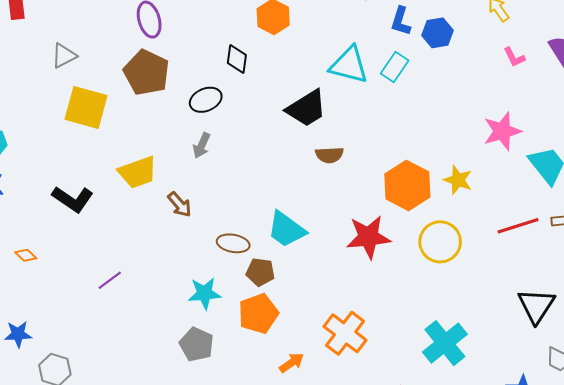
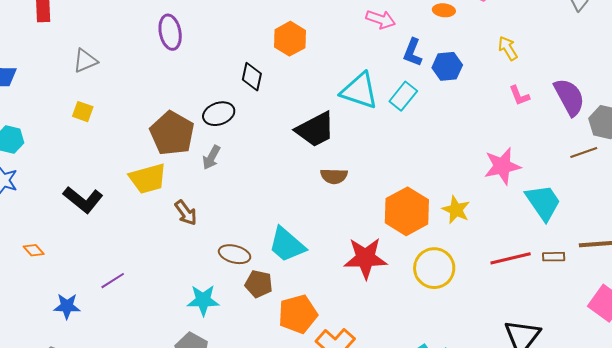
brown pentagon: (146, 73) -> (172, 133), moved
yellow square: (86, 107) -> (83, 112), moved, size x0.5
orange pentagon: (258, 314) -> (298, 314), moved
blue star: (18, 334) -> (67, 306), moved

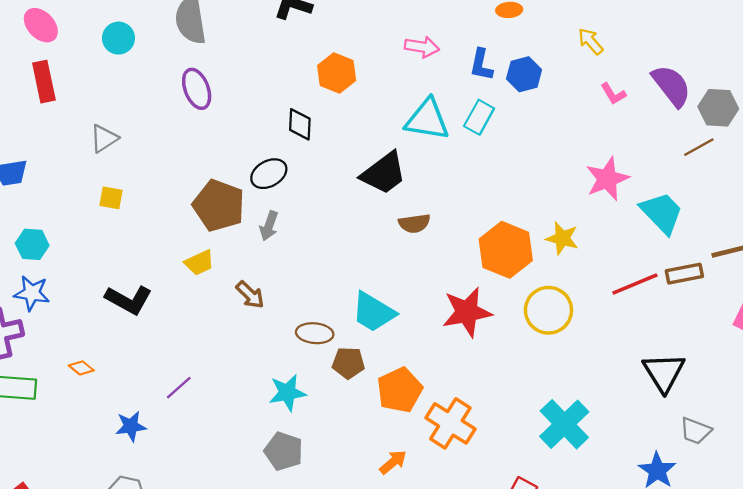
pink arrow: (381, 19) -> (422, 47), moved
yellow trapezoid: (148, 179) -> (199, 263), size x0.7
brown rectangle: (554, 257) -> (684, 274), size x1.4

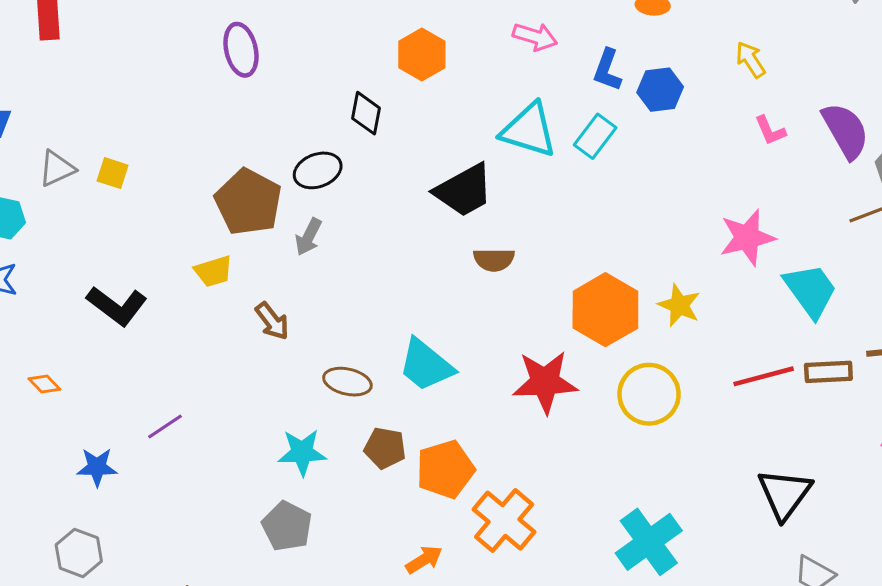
gray triangle: (104, 138) -> (57, 168), moved
brown pentagon: (348, 363) -> (385, 448), moved

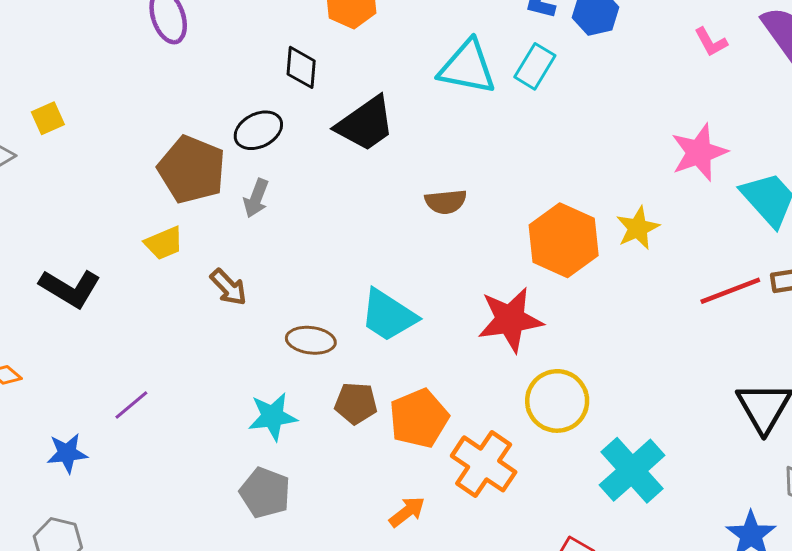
yellow square: (113, 173) -> (48, 118), moved, turned -36
black trapezoid: (464, 190) -> (365, 124), moved
yellow star: (679, 305) -> (638, 228), turned 30
yellow circle: (649, 394) -> (557, 401), moved

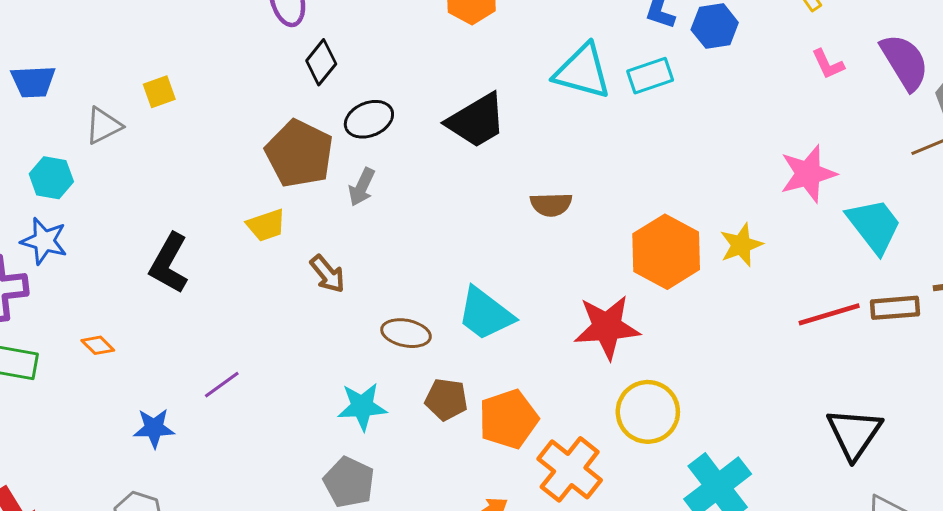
cyan rectangle: (535, 66) -> (650, 76), turned 36
black diamond: (301, 67) -> (321, 62), moved, turned 30
black L-shape: (70, 288) -> (169, 263), turned 84

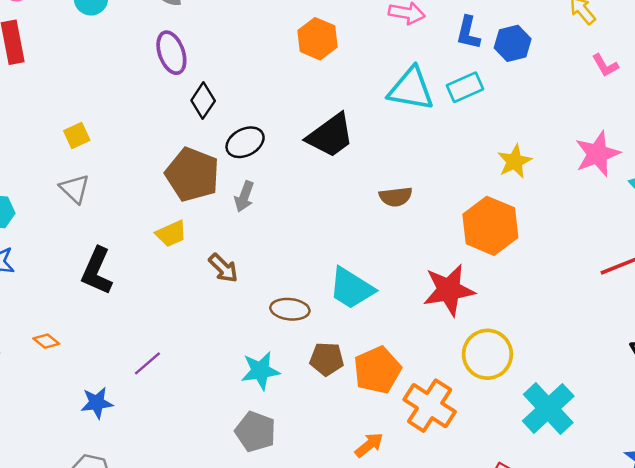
gray triangle: (104, 126) -> (75, 189), moved, turned -44
yellow star: (741, 245) -> (515, 161), moved

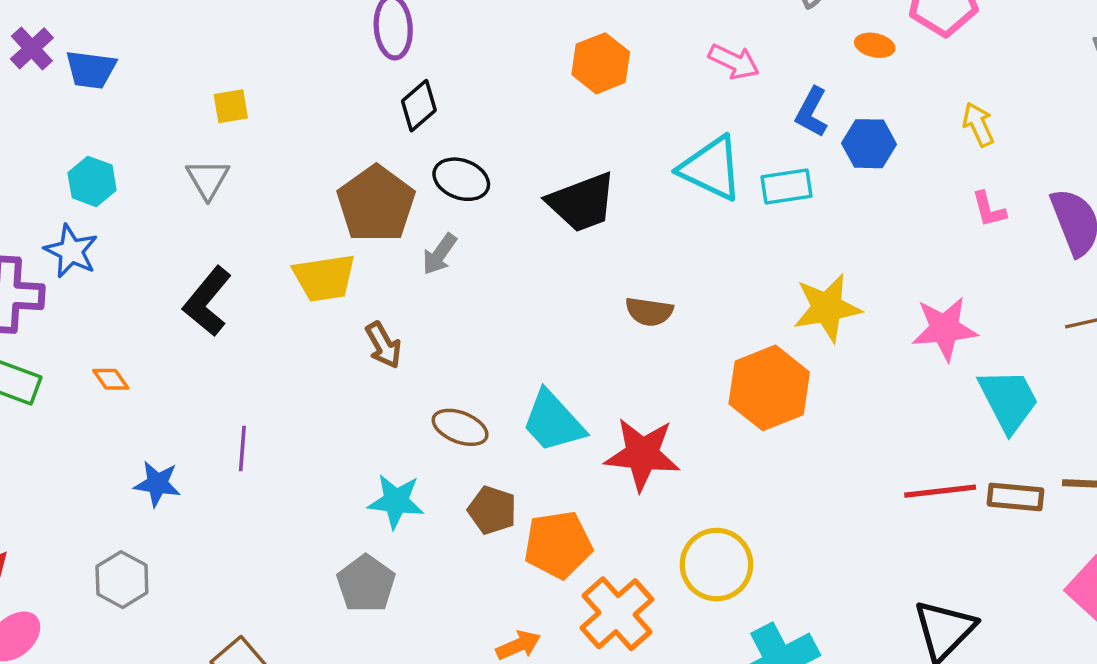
black ellipse: (245, 142) -> (461, 179), turned 33
yellow star: (515, 161) -> (827, 308), size x1.4
yellow trapezoid: (171, 234) -> (324, 278), size x1.4
red star: (449, 290) -> (642, 454), moved
purple line: (147, 363) -> (242, 448), turned -60

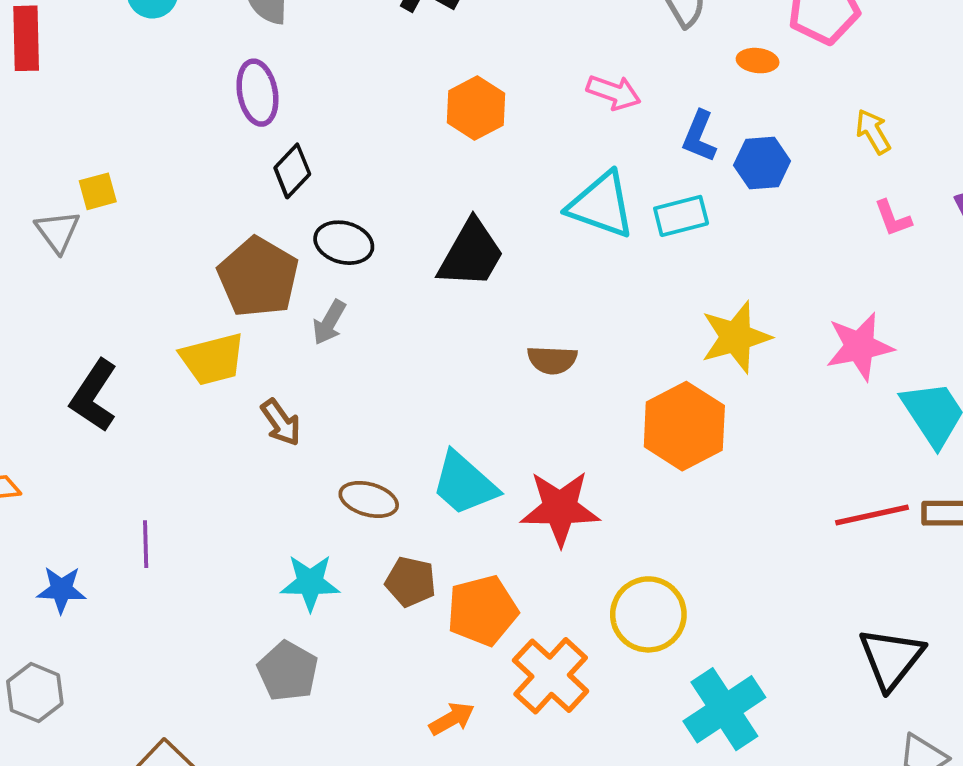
gray triangle: (208, 179) -> (58, 231), moved
black trapezoid: (582, 202) -> (471, 254), turned -34

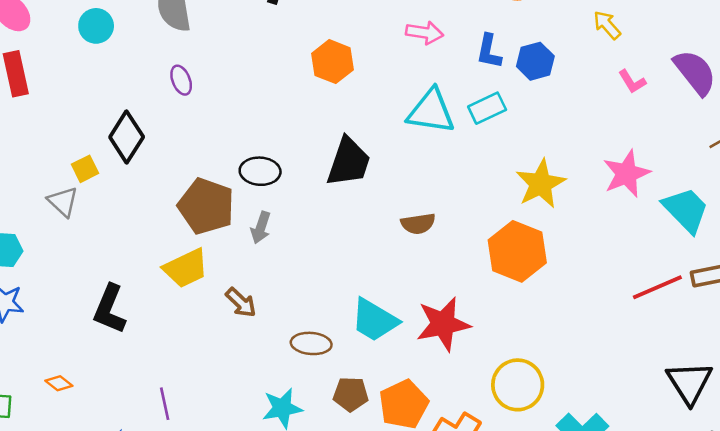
purple ellipse: (257, 93) -> (181, 80), size x0.7
black diamond: (292, 171) -> (127, 137), moved, size x1.4

